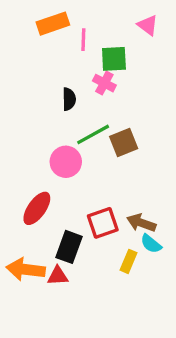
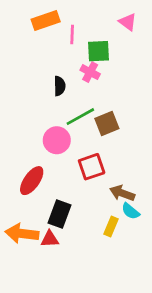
red square: (103, 223) -> (92, 167), moved

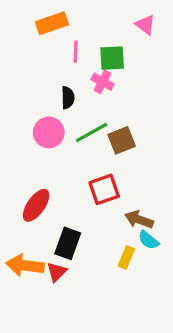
pink line: (72, 34) -> (76, 52), moved
pink circle: (57, 140) -> (49, 132), moved
red triangle: (50, 239) -> (57, 272), turned -42

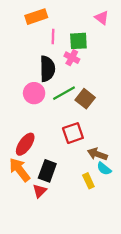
black semicircle: (68, 98) -> (47, 69), size x1.6
brown square: (122, 140) -> (85, 99), turned -30
yellow rectangle: (126, 258) -> (88, 181), turned -48
orange arrow: (25, 265) -> (20, 170), moved, turned 45

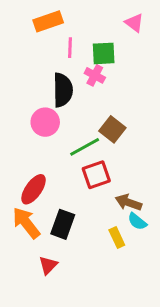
green line: (64, 93) -> (85, 147), moved
red triangle: (40, 191) -> (48, 265), moved

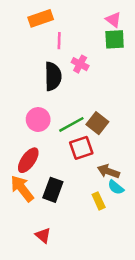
green square: (104, 53) -> (115, 39), moved
pink circle: (45, 122) -> (38, 120), moved
brown square: (112, 129) -> (97, 123), moved
red triangle: (48, 265) -> (43, 235), moved, turned -35

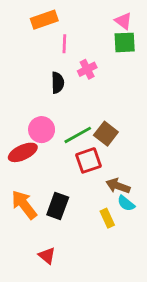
pink cross: (80, 64) -> (87, 69), turned 35
black semicircle: (53, 76) -> (58, 83), size x0.7
red ellipse: (28, 160) -> (23, 152), moved, turned 30

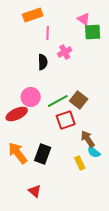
pink triangle: (123, 21) -> (84, 19), moved
brown arrow: (118, 186) -> (88, 139), turned 36

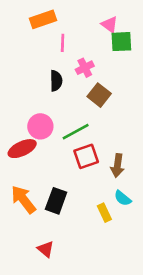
brown square: (79, 100) -> (99, 95), moved
brown arrow: (88, 139) -> (117, 166), moved, turned -138

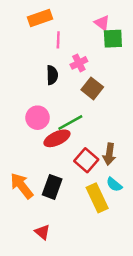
red ellipse: (22, 149) -> (57, 138), moved
red square: (86, 156) -> (86, 160), moved, turned -30
yellow rectangle: (104, 213) -> (97, 198), size x1.6

